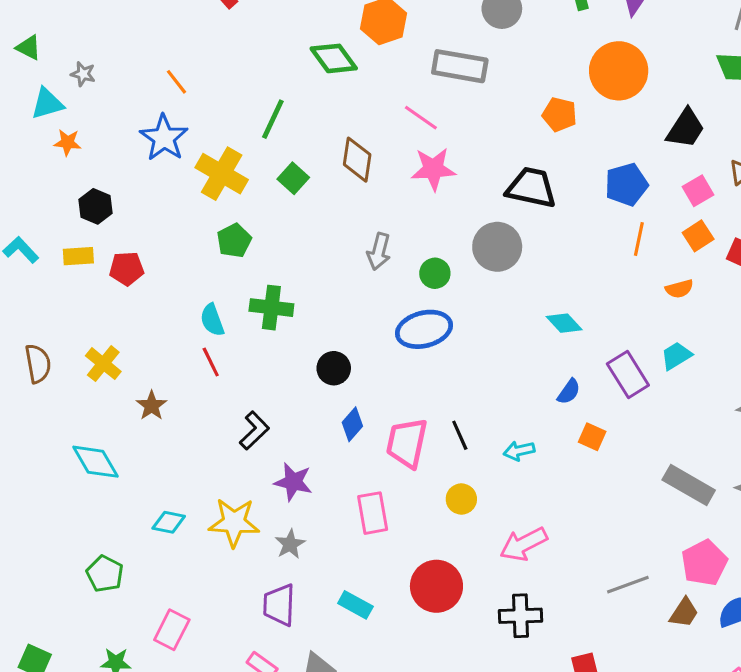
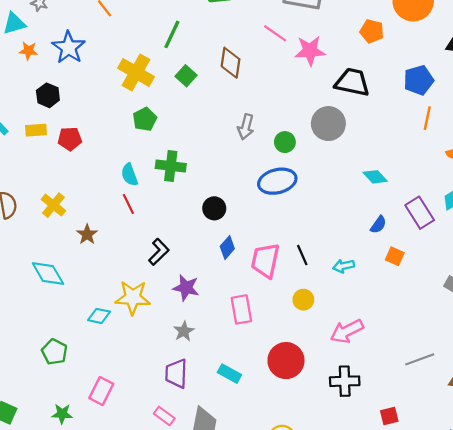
blue star: (164, 138) -> (69, 47), moved
pink star: (433, 169) -> (310, 51), moved
yellow star: (234, 522) -> (133, 297), moved

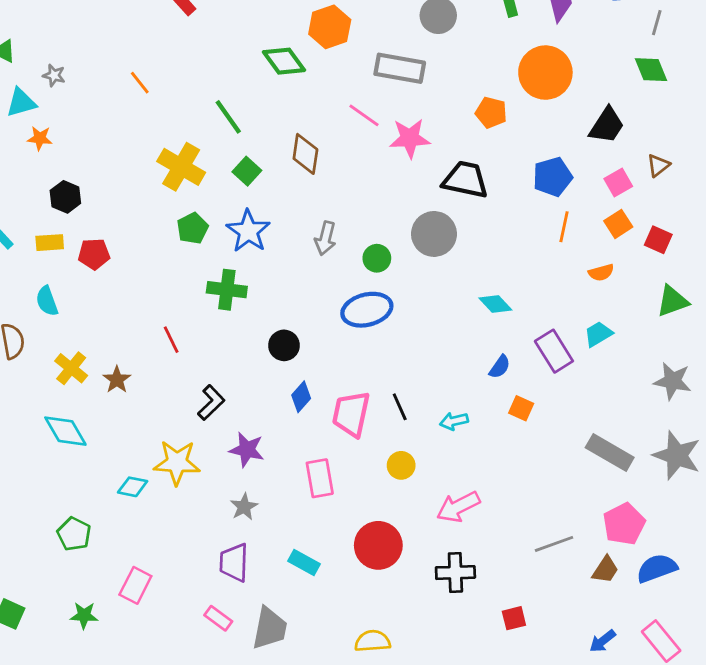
green line: (172, 34) -> (228, 117), turned -60
blue star: (69, 47) -> (248, 231), moved
cyan semicircle: (129, 175) -> (47, 301), moved
yellow cross: (53, 205) -> (71, 368), moved

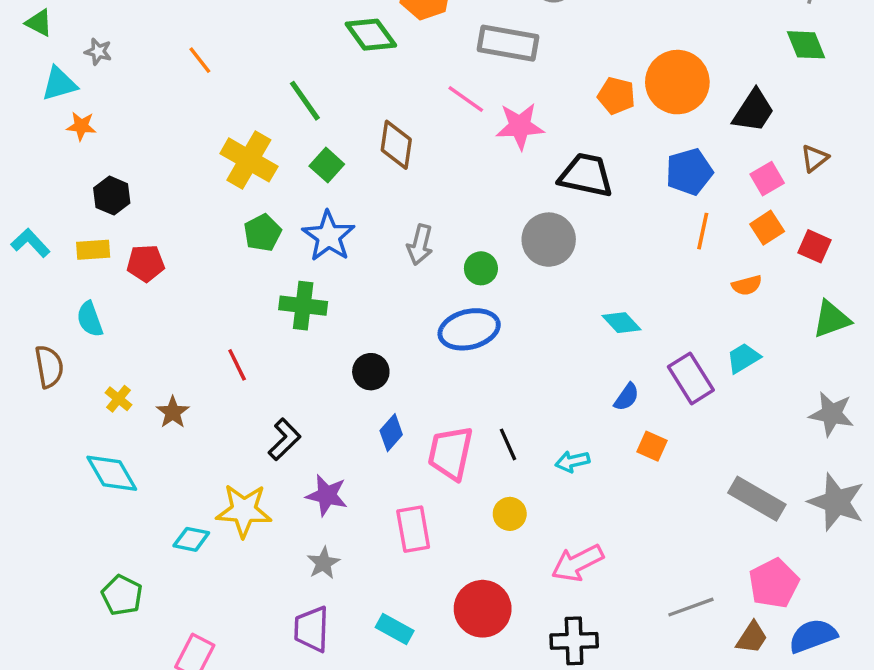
orange circle: (545, 73) -> (677, 82), moved
yellow cross: (71, 368) -> (119, 399), size x0.7

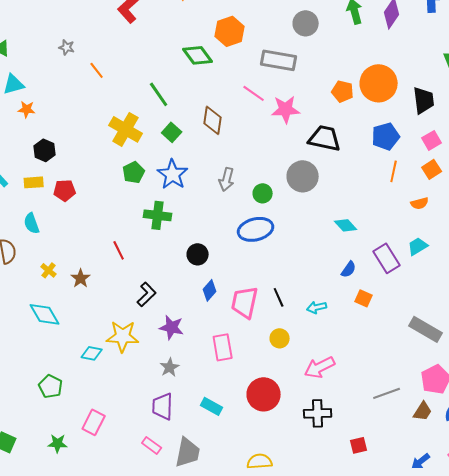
gray star: (98, 52) -> (67, 47), moved
black trapezoid: (754, 111) -> (424, 100), turned -40

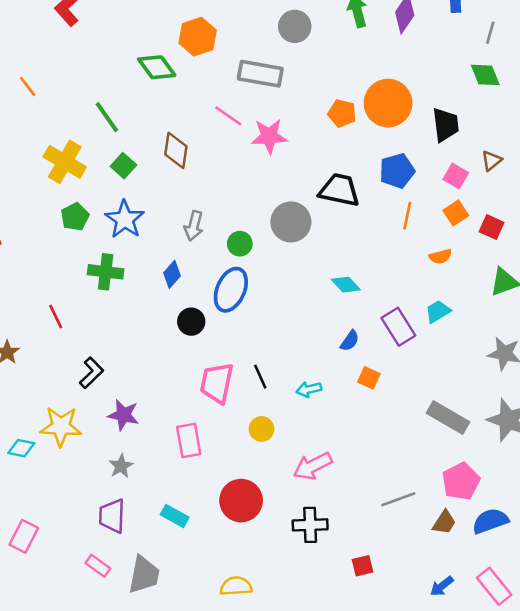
black trapezoid: (325, 138) -> (339, 190), moved
pink square: (432, 140) -> (456, 176), turned -30
blue ellipse: (256, 229) -> (231, 290), turned -52
black circle: (198, 254) -> (191, 322), moved
blue diamond: (210, 290) -> (172, 274), moved

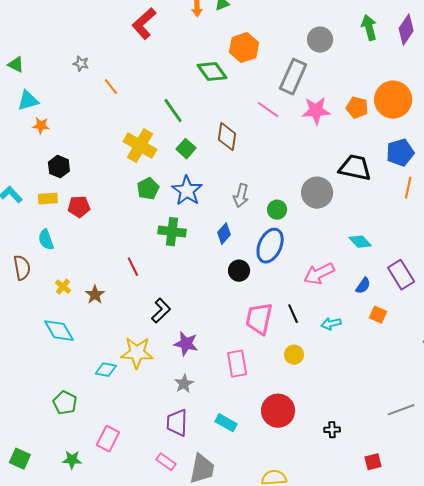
gray rectangle: (260, 74) -> (293, 77), turned -76
pink star: (269, 136) -> (316, 111), moved
pink arrow: (313, 466) -> (319, 274), moved
black cross: (310, 525) -> (332, 430), size x0.6

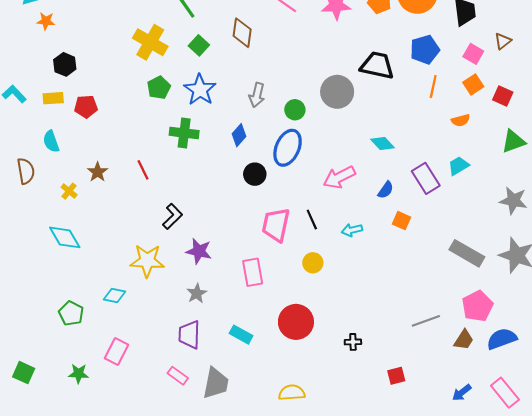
brown star: (95, 295) -> (98, 172), moved
cyan diamond: (106, 370) -> (114, 296), moved

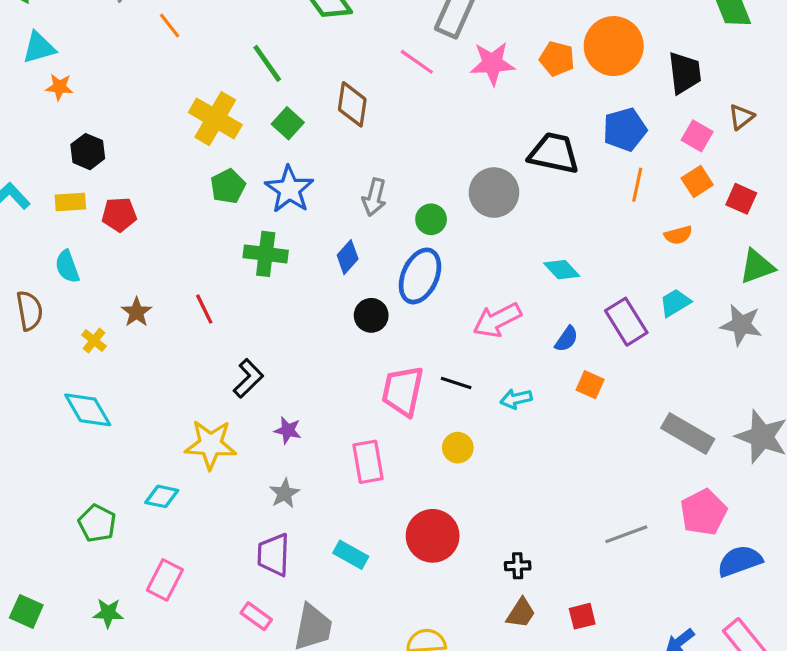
gray star: (513, 201) -> (741, 325), moved
black line: (312, 220) -> (456, 383), turned -48
purple star: (199, 251) -> (288, 430), size x0.7
brown trapezoid: (464, 340) -> (521, 613), moved

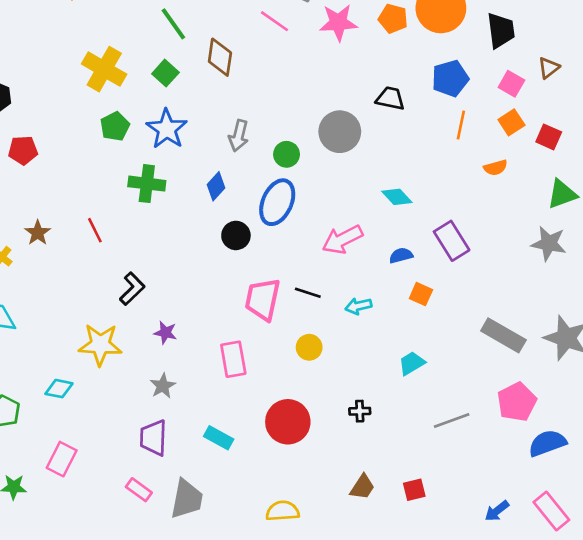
green line: (267, 63) -> (173, 24), moved
black trapezoid: (554, 153) -> (390, 98), size x0.7
cyan trapezoid: (675, 303) -> (412, 363), moved
blue semicircle: (566, 339) -> (401, 255), turned -140
black cross: (518, 566) -> (360, 411), moved

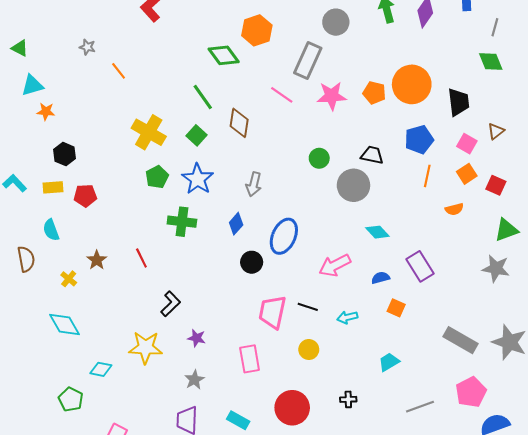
gray circle: (340, 132) -> (353, 185), moved
green circle: (287, 154) -> (319, 158), moved
cyan diamond: (59, 389) -> (101, 369), moved

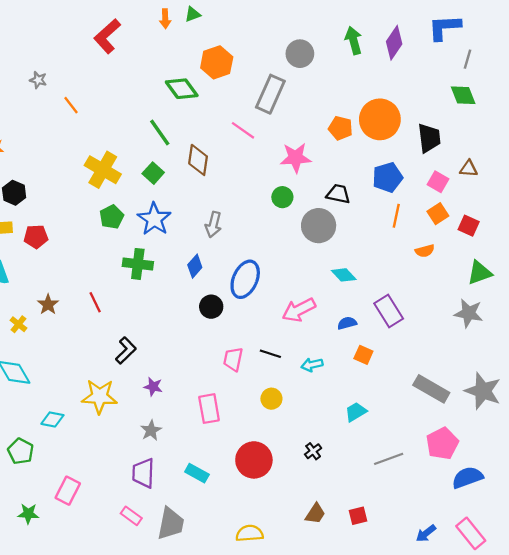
pink star: (332, 96) -> (296, 158), moved
brown triangle: (496, 131) -> (469, 169), turned 42
pink trapezoid: (272, 312) -> (233, 359), size x0.7
black cross: (348, 399) -> (313, 451), turned -35

